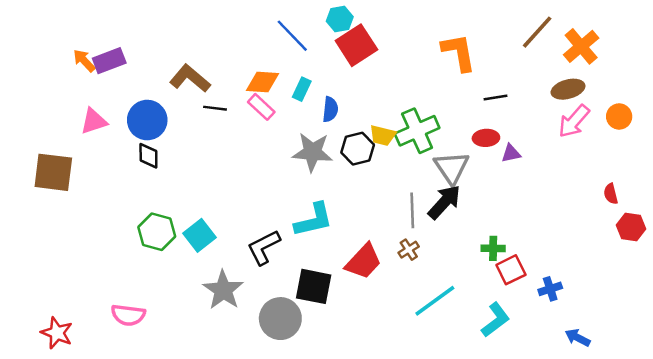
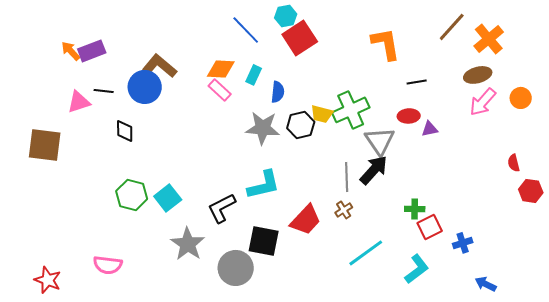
black line: (215, 108) -> (104, 91), moved
blue circle: (147, 120) -> (145, 87), moved

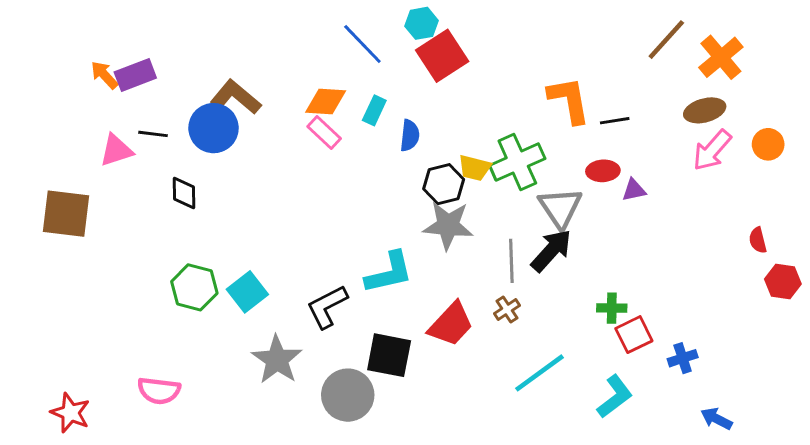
orange L-shape: (386, 44) -> (569, 100), moved
gray star: (263, 128) -> (448, 225), moved

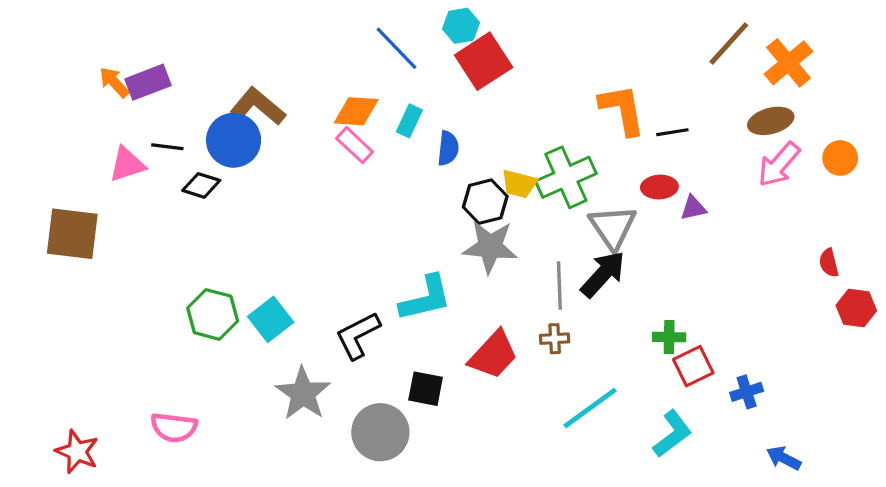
black diamond: (184, 193) -> (201, 185), moved, turned -72
brown cross: (507, 310) -> (555, 339), turned 30
black square: (389, 355) -> (426, 389), size x0.7

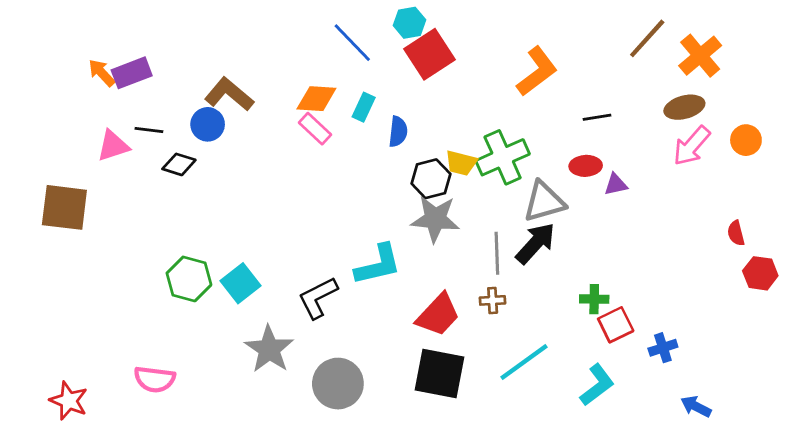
orange L-shape: (622, 110) -> (537, 71), moved, turned 63
blue circle: (234, 140) -> (208, 124), size x0.7
gray triangle: (613, 227) -> (544, 202), turned 48
black square: (426, 389) -> (440, 373), moved, size x1.6

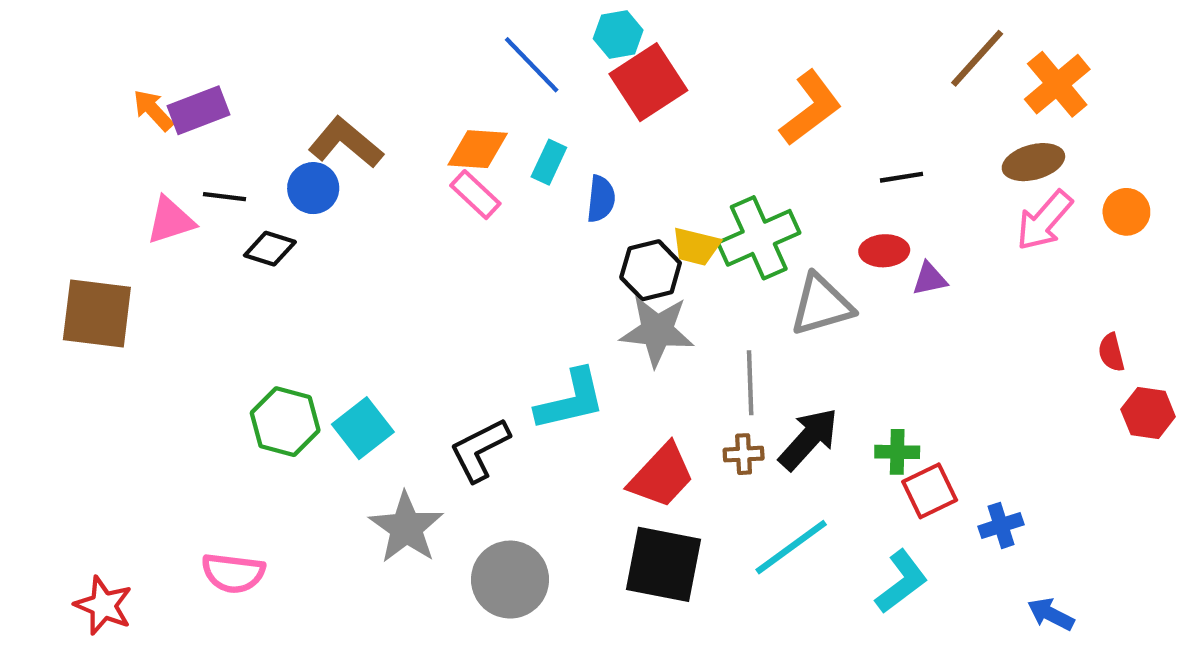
black arrow: (536, 243) -> (808, 439), moved

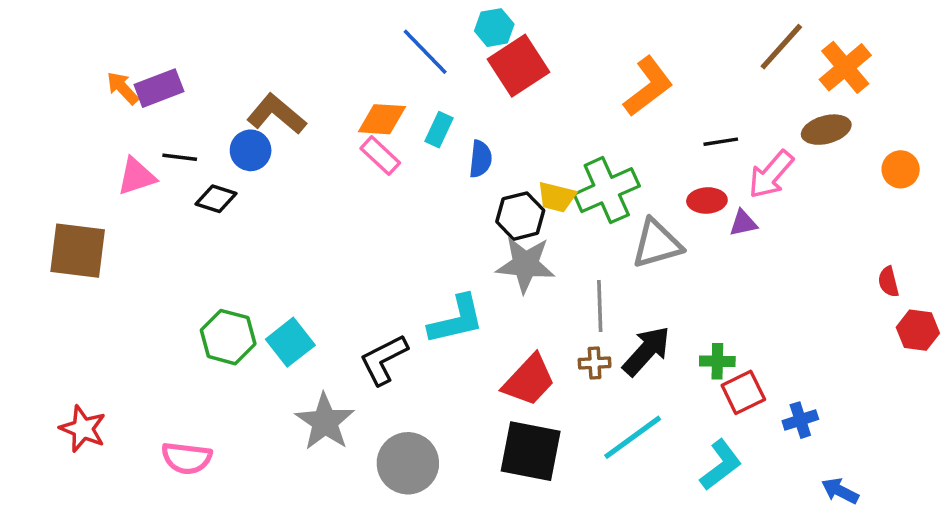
pink arrow: (1044, 220) -> (771, 175), moved
red star: (103, 605) -> (83, 429), moved

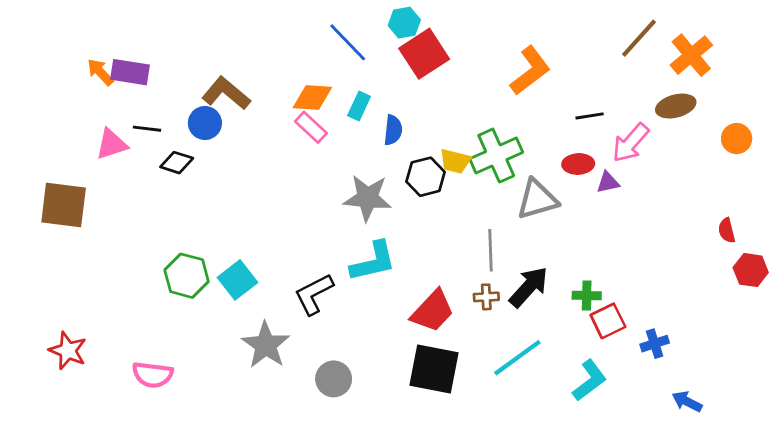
purple rectangle: (159, 88) -> (130, 72), turned 30
gray star: (525, 264) -> (368, 198), moved
gray circle: (408, 463) -> (334, 379), size x0.7

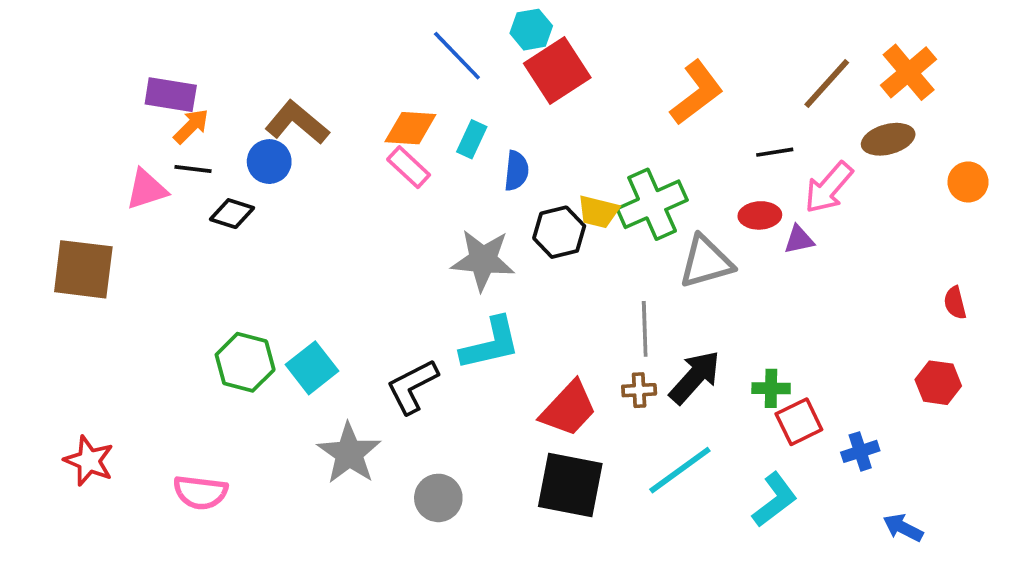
brown line: (639, 38) -> (827, 83), moved
orange arrow: (100, 72) -> (191, 126), moved, turned 88
red hexagon: (751, 270) -> (938, 383), moved

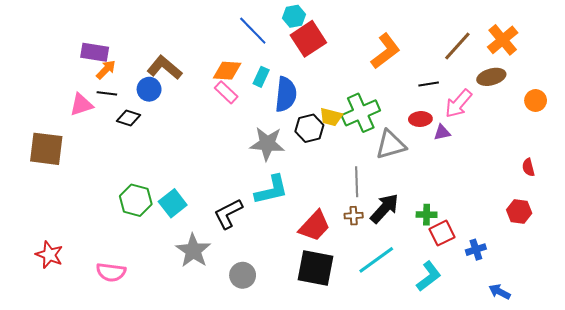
blue semicircle: (516, 171) -> (286, 94), size x1.6

